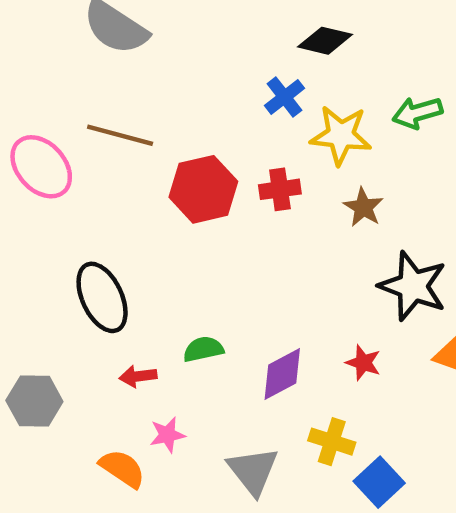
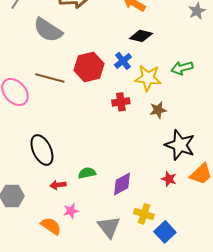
red hexagon: (203, 189) -> (89, 67), moved
brown star: (363, 207) -> (158, 110), turned 30
red star: (363, 363) -> (169, 179), moved

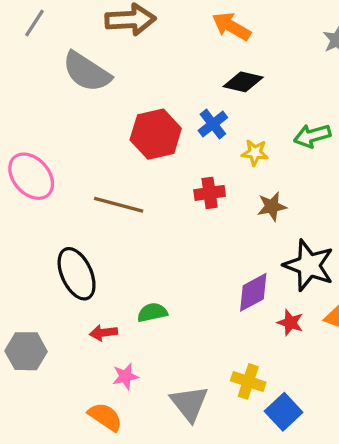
brown line: (50, 78) -> (119, 205), moved
yellow star: (148, 78) -> (255, 153), size x0.6
purple diamond: (122, 184) -> (253, 292), moved
orange semicircle: (51, 226) -> (105, 417), moved

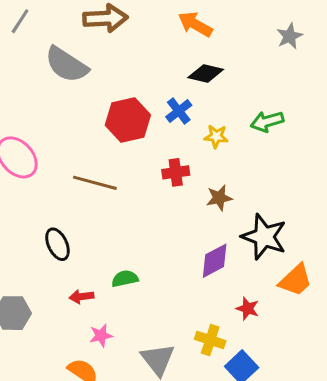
brown star: (272, 206) -> (219, 198), moved
black ellipse: (77, 274) -> (58, 244), size x0.7
red star: (290, 323) -> (248, 309), moved

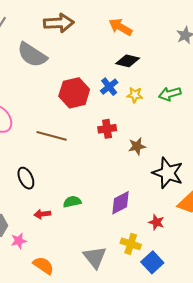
yellow star: (216, 136) -> (135, 95), moved
purple diamond: (215, 261) -> (120, 203), moved
pink star: (101, 336) -> (19, 241), moved

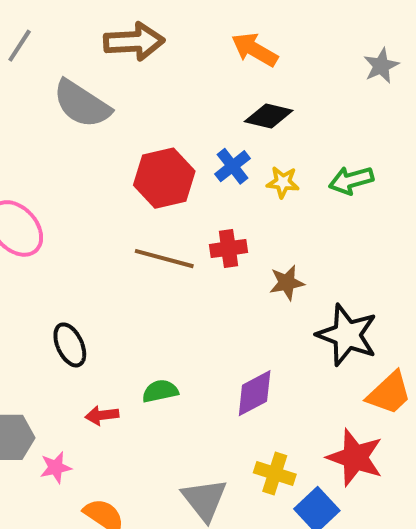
brown line: (52, 136) -> (164, 259), moved
red star: (156, 222) -> (355, 457), moved, size x1.8

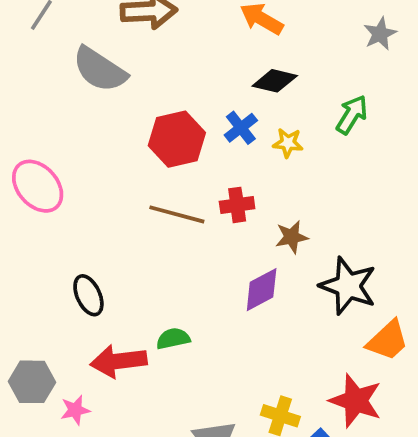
green arrow: (351, 180) -> (352, 115), moved, turned 138
purple diamond: (255, 393) -> (262, 290), moved
red arrow: (102, 415) -> (119, 361), size x1.8

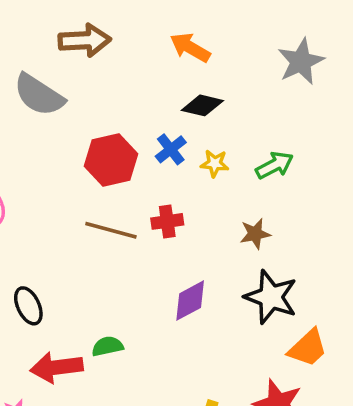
gray star: (380, 34) -> (301, 62), size x1.5
green arrow: (352, 115) -> (274, 165), moved, turned 30
brown star: (292, 237) -> (255, 234), moved

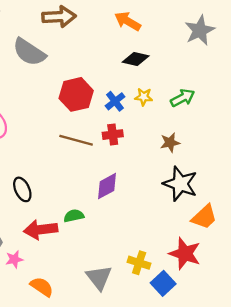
blue cross: (171, 149) -> (115, 101), moved
purple diamond: (190, 301) -> (107, 186), moved

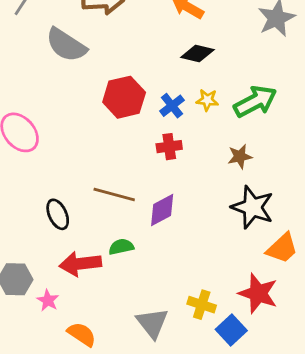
green arrow: (183, 98) -> (255, 101), size x1.4
brown line: (76, 140) -> (114, 195), moved
pink star: (14, 259) -> (48, 300), turned -30

